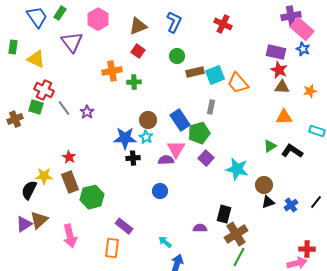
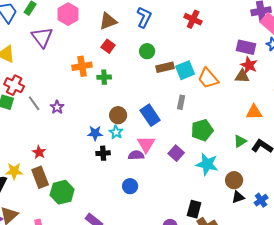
brown triangle: (282, 87) -> (242, 76), moved
green pentagon: (199, 133) -> (202, 130), moved
blue star: (125, 138) -> (95, 133), size x0.7

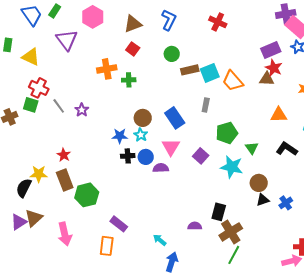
purple rectangle: (246, 47) -> (271, 50), turned -36
green triangle: (240, 141) -> (252, 148), moved, turned -32
purple semicircle: (136, 155) -> (161, 168), moved
blue circle: (130, 186) -> (146, 157), moved

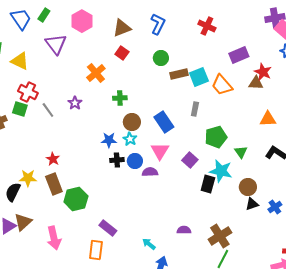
purple rectangle: (271, 50) -> (239, 55), moved
orange cross: (107, 69) -> (96, 73), turned -30
green cross: (129, 80) -> (120, 98), moved
purple star: (82, 110) -> (75, 103), moved
black rectangle: (219, 212) -> (208, 184), moved

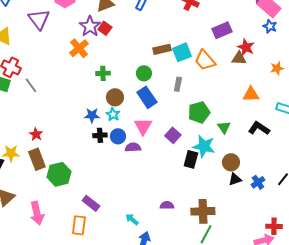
green circle: (161, 58) -> (144, 73), moved
purple star: (75, 103) -> (90, 26), moved, size x1.5
brown cross: (220, 236) -> (203, 211), turned 30

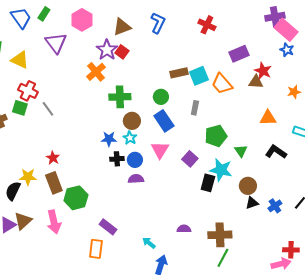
green cross: (103, 73) -> (120, 97), size x1.5
purple semicircle: (133, 147) -> (136, 179), moved
pink arrow: (37, 213) -> (54, 222), moved

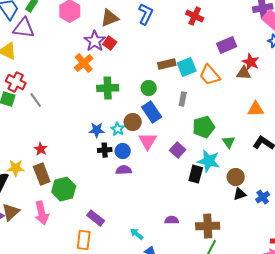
purple triangle: (56, 43) -> (24, 28), moved, turned -45
brown circle: (132, 121) -> (133, 122), moved

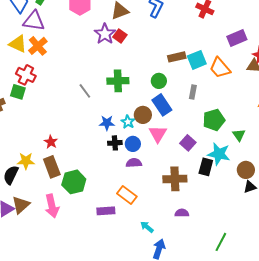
orange cross: (84, 63) -> (38, 46), moved
gray line: (36, 100) -> (85, 91), moved
purple rectangle: (96, 218) -> (106, 211), turned -42
brown cross: (208, 226) -> (175, 179), moved
orange rectangle: (84, 240) -> (127, 195), moved, turned -60

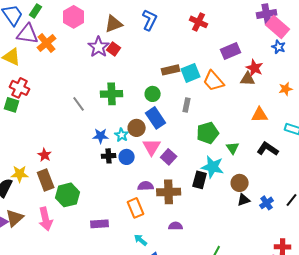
orange cross: (38, 46) -> (47, 43), moved
purple square: (188, 143) -> (169, 157), moved
purple semicircle: (134, 163) -> (146, 186), moved
orange rectangle: (127, 195) -> (136, 208), moved, turned 30

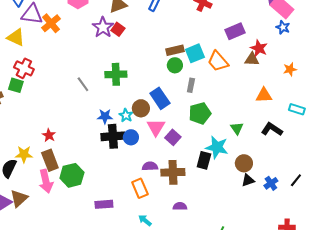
green circle: (153, 94) -> (175, 65), moved
green pentagon: (208, 133) -> (200, 113), moved
black cross: (109, 156) -> (113, 136), size x1.6
pink arrow: (46, 219) -> (46, 181), moved

